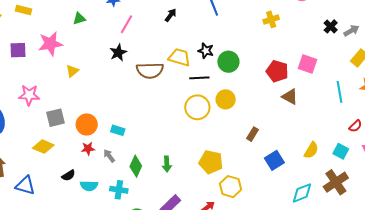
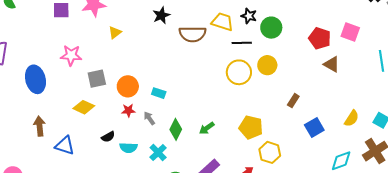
green arrow: (167, 164) -> (207, 128), turned 56
cyan cross: (119, 190) -> (158, 152), turned 36

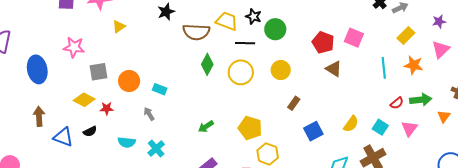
yellow circle: (267, 65) -> (281, 70), moved
red star: (128, 110) -> (107, 108), moved
green diamond: (176, 129) -> (207, 64), moved
black semicircle: (108, 137) -> (90, 131), moved

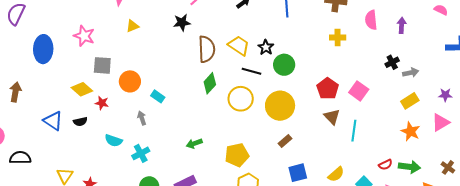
brown semicircle: (196, 32) -> (207, 49), turned -108
cyan line: (384, 68) -> (354, 131), moved
yellow circle: (281, 70) -> (280, 106), size x1.5
brown arrow: (39, 116) -> (15, 92), moved
yellow pentagon: (250, 128) -> (237, 155), turned 30

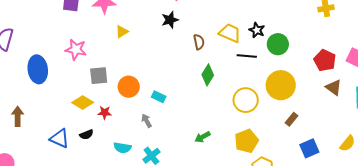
brown semicircle: (207, 49) -> (199, 42), size x0.6
yellow circle: (241, 99) -> (246, 100), moved

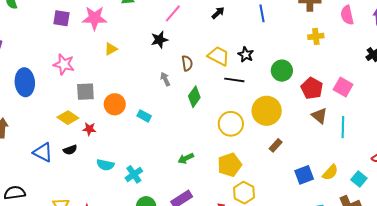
green circle: (278, 44) -> (282, 71), moved
gray arrow: (147, 121) -> (165, 79), moved
blue square: (309, 148) -> (304, 175), moved

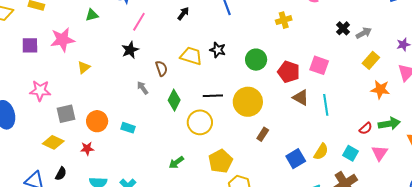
black line: (234, 80) -> (213, 96), moved
yellow circle: (231, 124) -> (200, 122), moved
red star: (89, 129) -> (87, 149), moved
black semicircle: (70, 150) -> (61, 174), turned -32

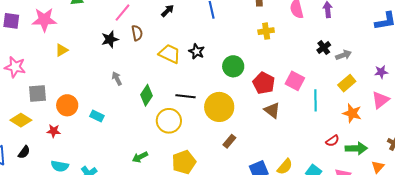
brown semicircle: (161, 68) -> (137, 33), moved
cyan line: (326, 105) -> (315, 100), moved
red semicircle: (366, 128) -> (332, 141), moved

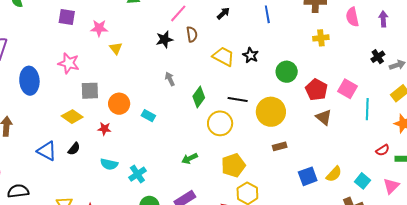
pink star: (44, 20) -> (99, 28), moved, size x0.7
yellow triangle: (62, 50) -> (116, 48), turned -40
brown rectangle: (229, 141) -> (280, 146), turned 32

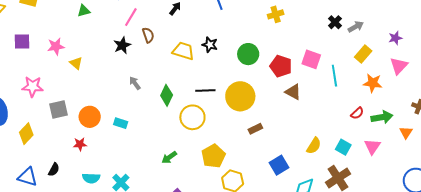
yellow diamond: (72, 117) -> (26, 134), moved, turned -70
blue square: (308, 176) -> (279, 165), moved

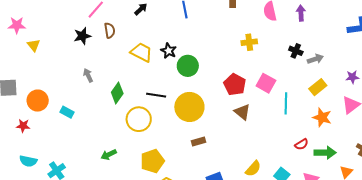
yellow cross: (276, 14) -> (249, 42), moved
black cross: (335, 22) -> (296, 51), turned -32
green circle: (248, 54) -> (188, 66), moved

